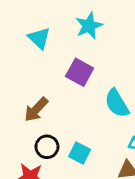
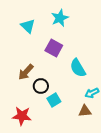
black circle: (47, 147) -> (41, 86), moved
cyan square: (80, 153) -> (54, 100), turned 32

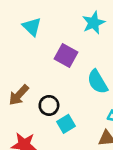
cyan star: (60, 18) -> (94, 23), moved
brown arrow: (26, 72) -> (19, 95), moved

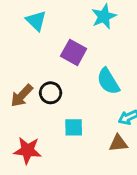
black circle: (49, 105) -> (51, 93), moved
cyan square: (66, 124) -> (74, 127), turned 30

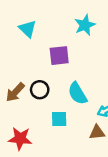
purple square: (74, 52) -> (59, 56), turned -35
cyan semicircle: (108, 81) -> (78, 93), moved

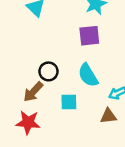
purple square: (59, 56) -> (89, 36), moved
brown arrow: (15, 92) -> (33, 92), moved

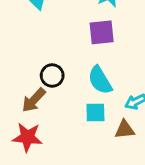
cyan square: (69, 102) -> (95, 113), moved

